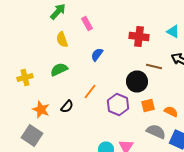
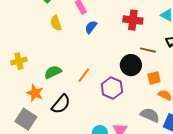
blue semicircle: (97, 54) -> (91, 27), moved
green semicircle: (59, 70) -> (53, 72), moved
black semicircle: (67, 106) -> (61, 104), moved, size x1.5
orange square: (148, 106) -> (154, 78), moved

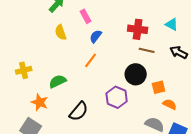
brown line: (148, 50) -> (147, 50), moved
orange line: (84, 75) -> (91, 60), moved
black semicircle: (61, 104) -> (79, 111), moved

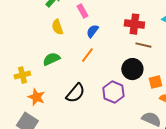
yellow cross: (24, 70) -> (22, 75), moved
green semicircle: (58, 81) -> (51, 59), moved
black semicircle: (79, 111) -> (75, 93), moved

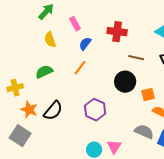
red cross: (134, 24) -> (117, 32), moved
purple hexagon: (113, 92) -> (95, 110), moved
black semicircle: (75, 93) -> (53, 111), moved

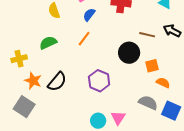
brown line: (136, 58) -> (147, 35), moved

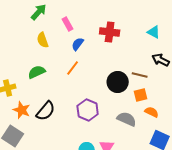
brown line: (147, 35) -> (140, 75), moved
gray semicircle: (148, 103) -> (127, 119), moved

